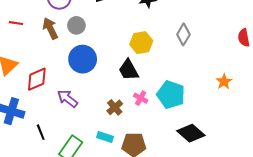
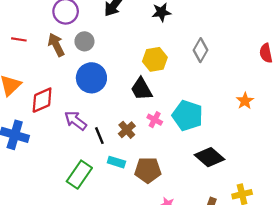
black line: (41, 132) -> (99, 136), moved

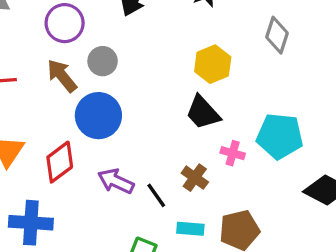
blue circle: (91, 78) -> (98, 116), moved

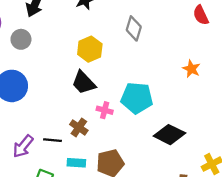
gray circle: (103, 61) -> (21, 39), moved
purple arrow: (116, 181) -> (23, 146), moved, turned -75
black line: (156, 195) -> (53, 140), turned -48

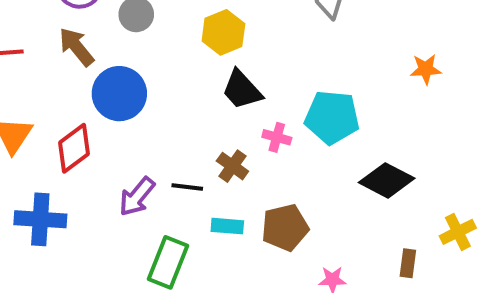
yellow hexagon: (90, 49) -> (223, 32), moved
orange star: (191, 69) -> (426, 69), turned -30

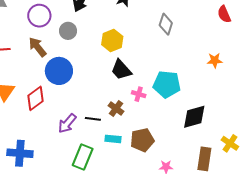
black diamond: (387, 180) -> (194, 117), turned -44
blue cross: (40, 219) -> (20, 153), moved
yellow cross: (458, 232) -> (230, 143), turned -30
brown rectangle: (408, 263) -> (204, 159), size x1.6

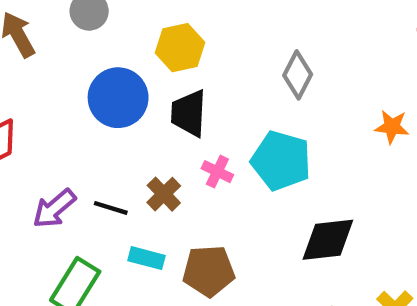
gray diamond: (166, 24) -> (298, 75), moved
black trapezoid: (121, 70) -> (189, 113), turned 35
blue circle: (59, 71) -> (118, 98), moved

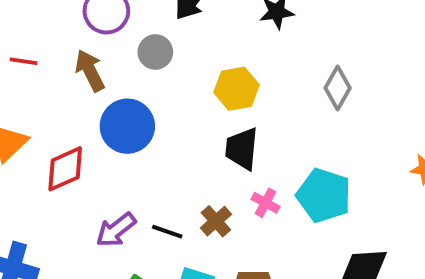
gray diamond: (298, 75) -> (338, 88), moved
blue circle: (118, 98) -> (127, 126), moved

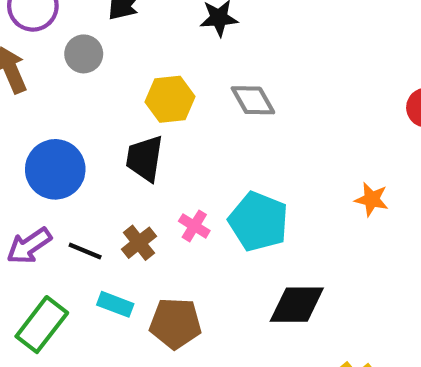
gray diamond: (338, 88) -> (253, 100), moved, turned -63
blue circle: (127, 126) -> (55, 169), moved
black trapezoid: (242, 149) -> (145, 158), moved

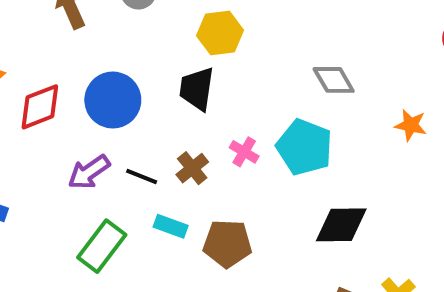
gray diamond: (253, 100) -> (334, 80), moved

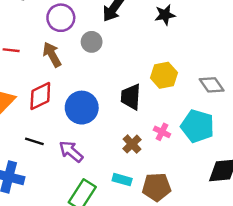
yellow hexagon: (220, 33) -> (164, 75), moved
red diamond: (40, 107) -> (40, 96), moved
purple arrow: (89, 172) -> (71, 151), turned 80
black line: (142, 176) -> (34, 141), moved

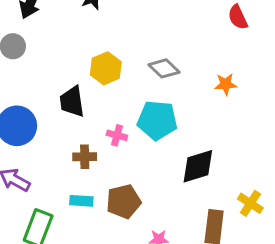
brown cross: (132, 144) -> (85, 157), turned -36

